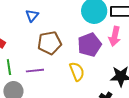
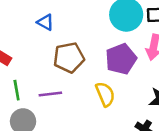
blue triangle: (32, 16) -> (45, 22), turned -40

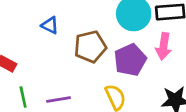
brown pentagon: (69, 58) -> (90, 47), moved

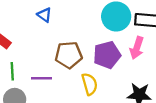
brown pentagon: (90, 47) -> (69, 55), moved

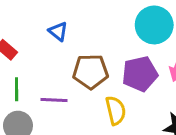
blue triangle: (44, 15) -> (58, 31), moved

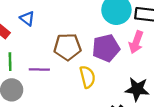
blue triangle: (58, 31) -> (27, 18), moved

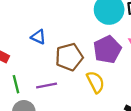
blue triangle: (27, 18) -> (38, 37), moved

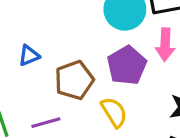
blue triangle: (38, 37) -> (29, 55), turned -42

